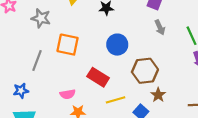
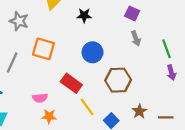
brown star: (158, 95) -> (139, 111), moved
yellow line: (116, 100) -> (87, 107), turned 66

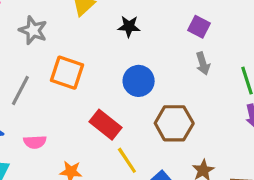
pink semicircle: (40, 98) -> (35, 142), moved

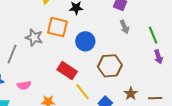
gray star: (33, 30) -> (34, 38), moved
orange square: (67, 73) -> (57, 27), moved

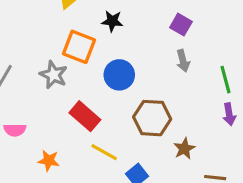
gray star: (34, 38) -> (53, 75), moved
yellow line: (82, 92) -> (104, 152), turned -30
brown star: (131, 94) -> (184, 149), moved

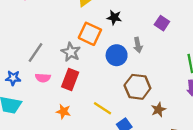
gray arrow: (183, 61) -> (138, 45), moved
red rectangle: (85, 116) -> (70, 79), moved, turned 66
pink semicircle: (15, 130) -> (43, 78), moved

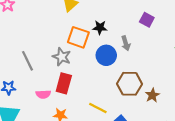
black star: (114, 17) -> (100, 28), moved
gray line: (35, 52) -> (28, 61), turned -54
pink semicircle: (43, 78) -> (43, 94), moved
brown star: (158, 110) -> (152, 95), moved

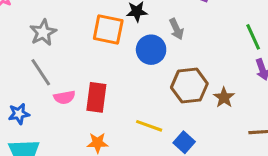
gray star: (62, 57) -> (43, 33), moved, turned 30
pink semicircle: (43, 94) -> (64, 97), moved

